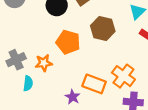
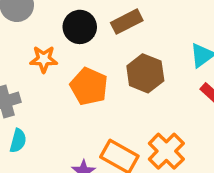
orange star: (44, 63) -> (44, 59), moved

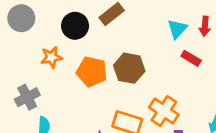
brown hexagon: (145, 73) -> (129, 68), moved

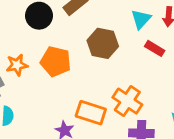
orange star: (51, 57) -> (17, 65), moved
brown hexagon: (129, 68) -> (103, 43), moved

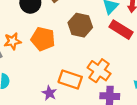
red rectangle: (155, 48) -> (121, 30), size x1.5

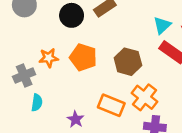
brown hexagon: (80, 25) -> (128, 62), moved
purple star: (49, 93) -> (75, 119), moved

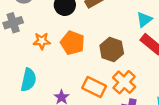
gray cross: (24, 75) -> (13, 23), moved
cyan semicircle: (37, 103) -> (28, 80), size x1.5

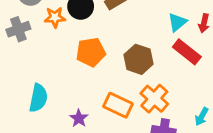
orange star: (42, 41) -> (55, 17), moved
orange pentagon: (72, 43) -> (91, 52), turned -30

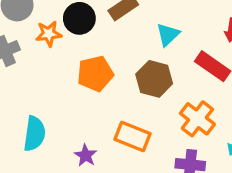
cyan triangle: (177, 22) -> (168, 34), moved
orange cross: (154, 99) -> (197, 119), moved

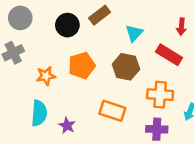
orange star: (49, 34) -> (46, 76), moved
orange cross: (197, 119) -> (160, 95), turned -30
purple star: (86, 155) -> (67, 126), moved

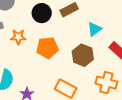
orange star: (46, 76) -> (18, 37), moved

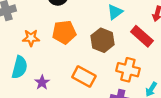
orange star: (18, 37) -> (31, 38), moved

